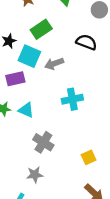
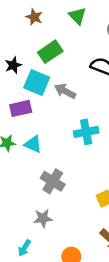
gray arrow: (54, 64) -> (65, 91), turned 48

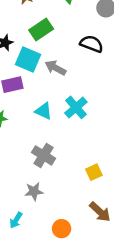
cyan cross: (86, 132) -> (76, 107), turned -30
cyan triangle: (33, 144) -> (44, 111), moved

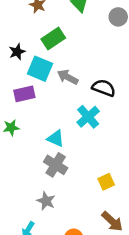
black semicircle: (92, 44) -> (104, 88), moved
cyan triangle: (44, 111) -> (56, 138), moved
gray star: (34, 191) -> (46, 201), turned 30

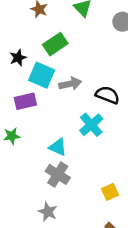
gray arrow: (68, 77) -> (70, 84), turned 140

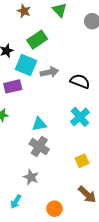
cyan cross: (91, 125) -> (80, 117), moved
cyan triangle: (58, 147) -> (39, 124), turned -35

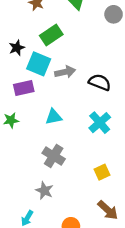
cyan triangle: (39, 124) -> (54, 117), moved

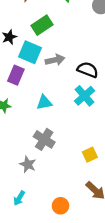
purple rectangle: (24, 88) -> (16, 75), turned -54
cyan cross: (100, 123) -> (84, 96), moved
gray star: (44, 191) -> (28, 164), moved

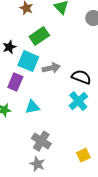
cyan triangle: (44, 102) -> (32, 107), moved
gray star: (28, 164) -> (37, 164), moved

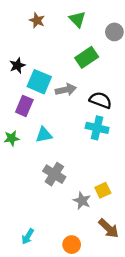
green rectangle: (39, 36) -> (87, 57), moved
cyan cross: (78, 101) -> (97, 128), turned -36
gray star: (37, 164) -> (82, 201), moved

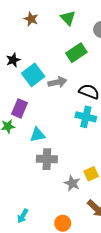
cyan square: (39, 82) -> (33, 75), turned 30
purple rectangle: (24, 106) -> (20, 108), moved
cyan triangle: (44, 135) -> (37, 135), moved
gray cross: (54, 174) -> (47, 159), turned -30

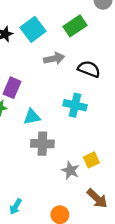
cyan square: (33, 75) -> (33, 29), moved
cyan cross: (86, 117) -> (75, 105), moved

